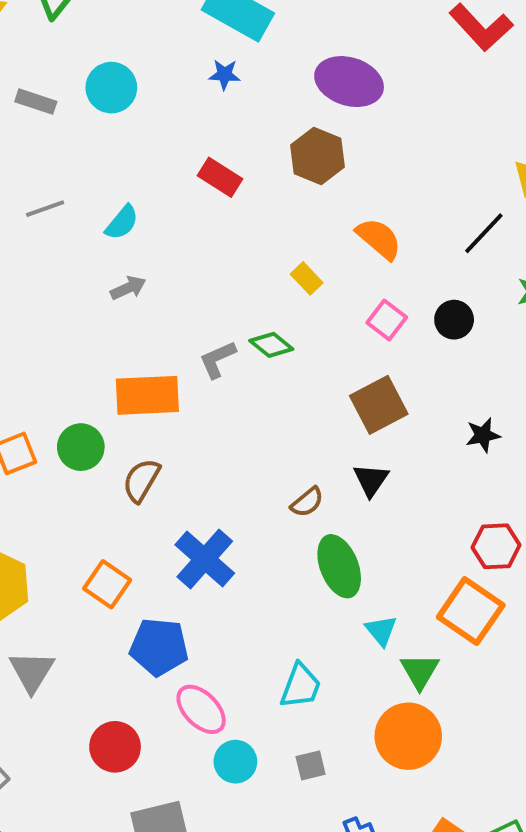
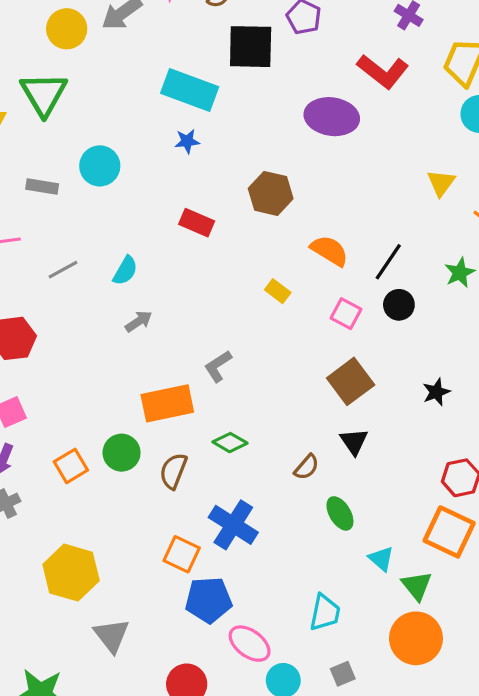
purple ellipse: (349, 82) -> (332, 117), moved
black line: (484, 233) -> (388, 262), moved
green diamond: (271, 345) -> (230, 443), moved
green ellipse: (339, 566) -> (340, 513), size x0.7
orange square: (107, 584) -> (182, 554), moved

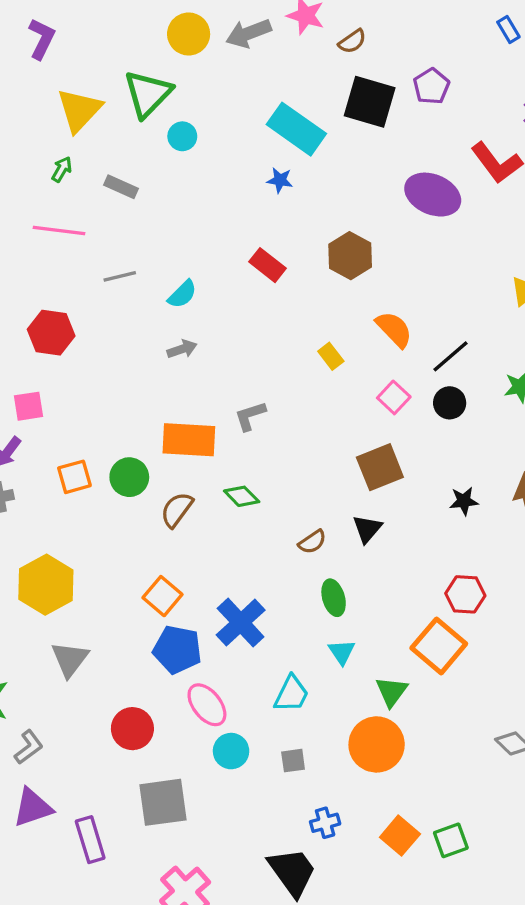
cyan circle: (100, 166) -> (182, 136), moved, size x0.7
blue cross: (233, 525) -> (241, 623), moved
cyan triangle: (381, 559) -> (342, 652), moved

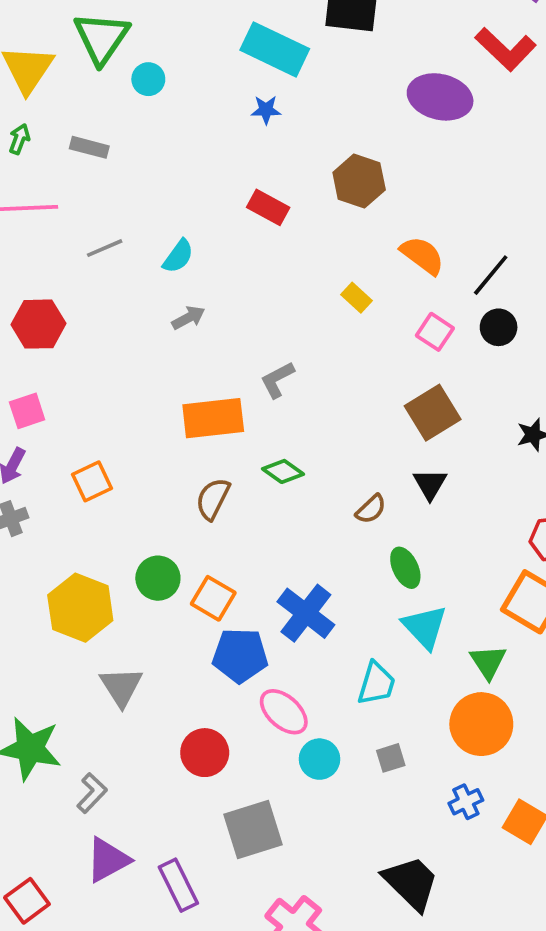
green circle: (129, 477) -> (158, 578), moved
cyan triangle: (342, 652) -> (425, 627), size x1.5
blue cross: (325, 823) -> (466, 802), moved

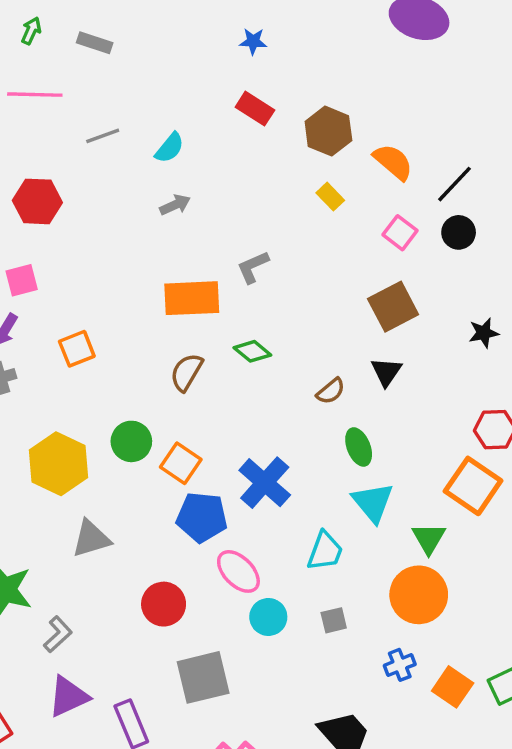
blue star: (266, 110) -> (253, 41), moved
brown hexagon: (359, 181) -> (328, 131), moved
gray triangle: (121, 687) -> (91, 539), turned 42

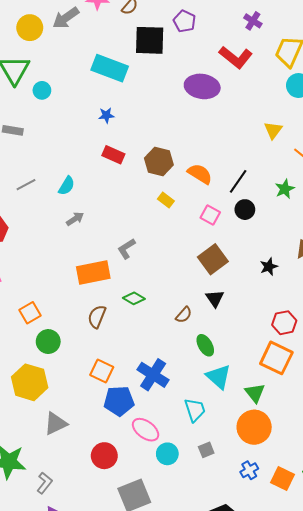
green circle: (131, 441) -> (48, 342), moved
cyan trapezoid: (325, 551) -> (195, 410), turned -30

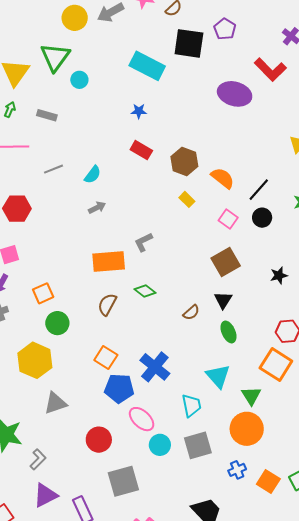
green ellipse: (205, 345) -> (228, 332), moved
gray square: (206, 450) -> (198, 445), size x1.8

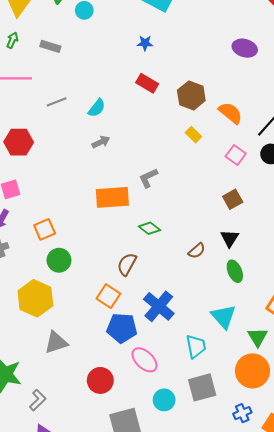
purple ellipse: (235, 94) -> (245, 48), moved, size x0.7
brown square: (226, 262) -> (233, 199), size x0.7
brown semicircle: (107, 304) -> (127, 264), moved
cyan circle: (160, 445) -> (164, 400), moved

